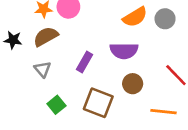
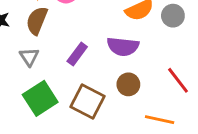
brown semicircle: (46, 37) -> (37, 21), turned -45
green square: (56, 105) -> (40, 98), size x1.6

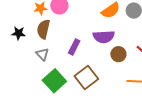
brown circle: (128, 84) -> (118, 54), moved
brown square: (87, 101) -> (86, 77), turned 35

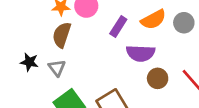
black star: (19, 33) -> (29, 62), moved
purple rectangle: (74, 47) -> (118, 26), moved

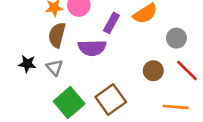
gray circle: (184, 23) -> (176, 38), moved
purple semicircle: (141, 53) -> (92, 48), moved

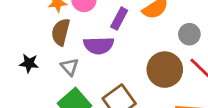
gray triangle: (55, 68) -> (70, 67), moved
brown circle: (153, 71) -> (165, 70), size x1.6

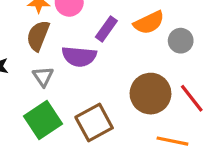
gray circle: (189, 34) -> (181, 41), moved

